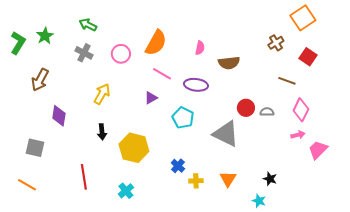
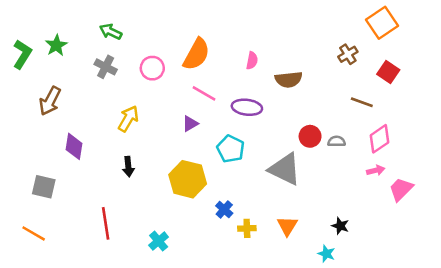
pink diamond: (301, 110) -> (379, 139), turned 30
yellow hexagon: (134, 148) -> (188, 179), moved

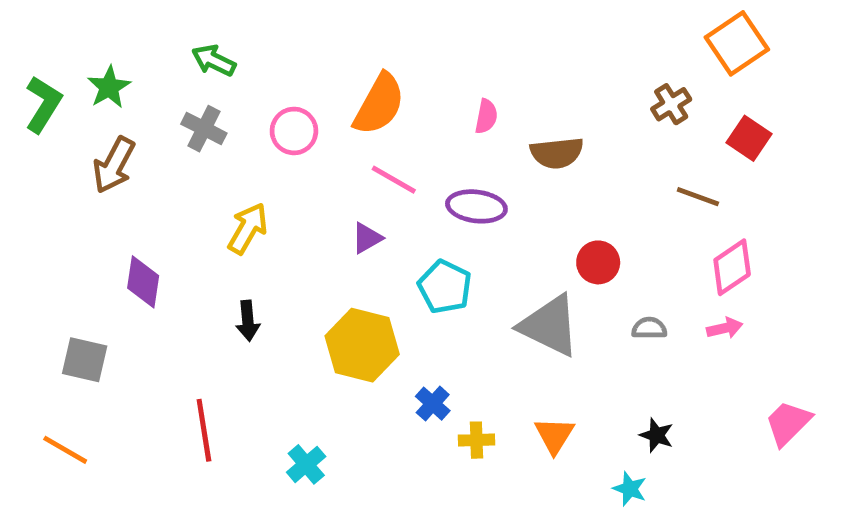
brown arrow: (50, 101) -> (114, 165), moved
gray semicircle: (337, 141) -> (649, 328), moved
pink trapezoid: (401, 189) -> (788, 423), moved

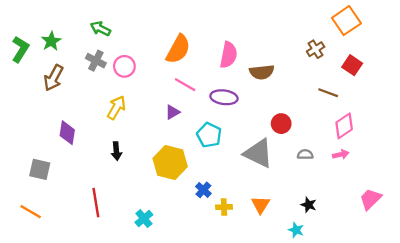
pink semicircle: (486, 116) -> (229, 55), size x1.6
pink circle: (294, 131) -> (124, 66), moved

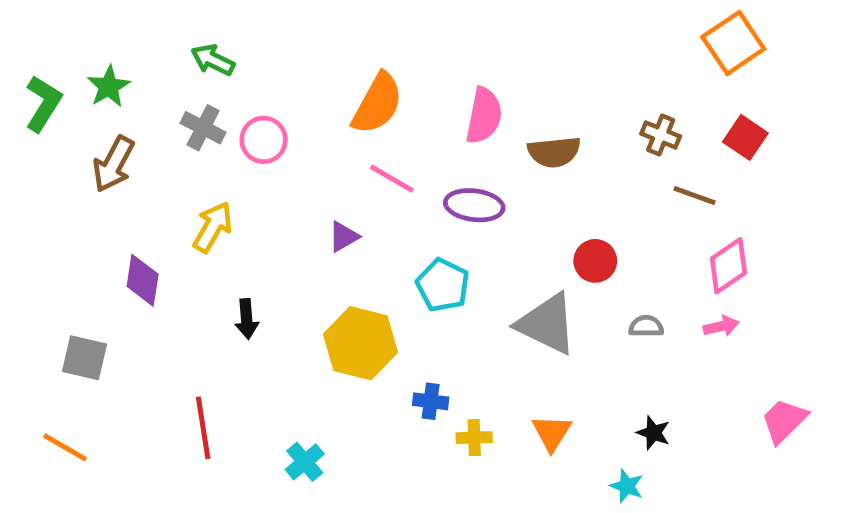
brown cross: (316, 49) -> (661, 135), moved, turned -36
yellow arrow: (116, 108) -> (213, 227), moved
purple triangle: (172, 112) -> (343, 237), moved
blue cross: (203, 190) -> (431, 401), turned -35

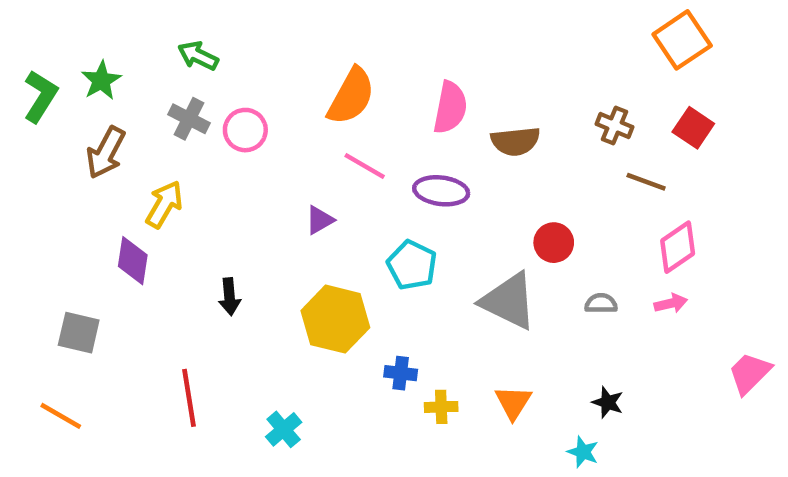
yellow arrow: (213, 227) -> (164, 204), moved
pink trapezoid: (784, 421) -> (750, 373), moved

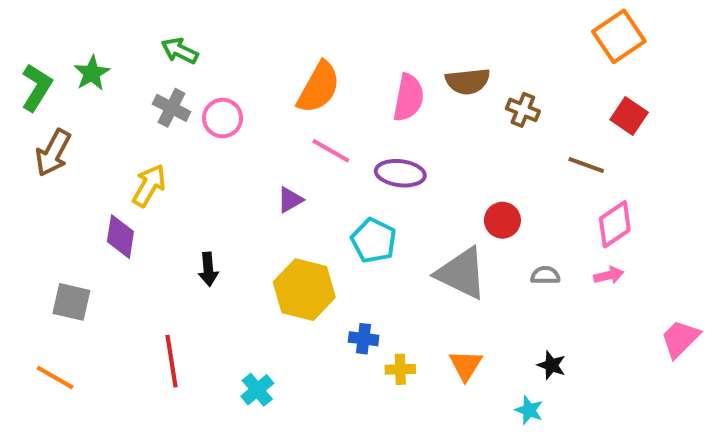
brown cross: (615, 126) -> (523, 110), moved
brown semicircle: (515, 141) -> (468, 81), moved
brown arrow: (106, 153) -> (53, 153), moved

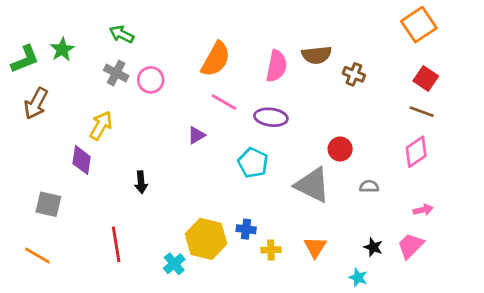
green L-shape: (37, 87) -> (25, 59), turned 36
brown line: (586, 165) -> (422, 112), moved
pink arrow: (609, 275) -> (423, 210), moved
yellow hexagon: (304, 290) -> (206, 239), moved
pink trapezoid: (680, 339) -> (411, 246), moved

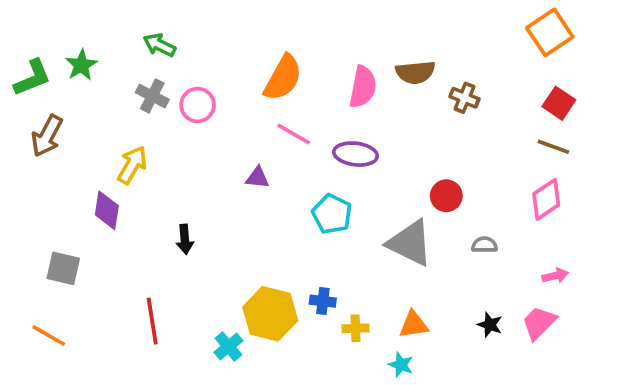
purple triangle: (196, 135) -> (257, 178), turned 36
orange triangle: (315, 247) -> (414, 325), turned 50
cyan star: (358, 278) -> (401, 365), moved

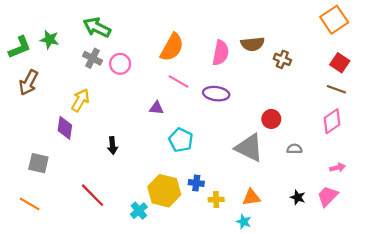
green arrow: (159, 45) -> (97, 27), size x1.4
green star: (81, 65) -> (49, 40), turned -30
cyan pentagon: (332, 214) -> (181, 140), moved
red line: (152, 321) -> (93, 195), turned -36

